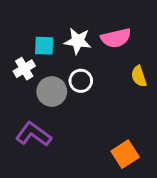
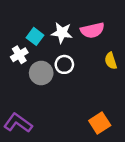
cyan square: (44, 46) -> (35, 36), turned 35
purple L-shape: (33, 134) -> (18, 123), moved

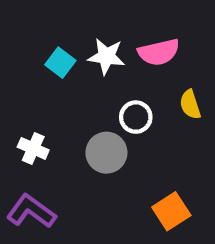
white cross: (19, 55) -> (33, 148), moved, turned -35
white circle: (64, 64) -> (136, 117), moved
gray circle: (41, 73) -> (106, 153), moved

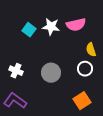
white circle: (136, 117) -> (85, 69), moved

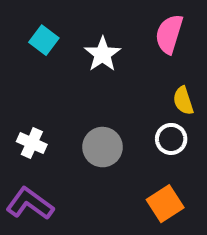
pink semicircle: (76, 25) -> (169, 34), moved, turned 120
white star: (51, 27) -> (102, 54), turned 30
cyan square: (29, 30) -> (44, 40), moved

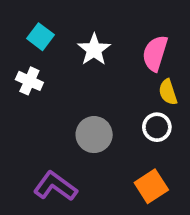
pink semicircle: (169, 34) -> (155, 53), moved
white cross: (32, 143) -> (29, 81), moved
purple L-shape: (30, 204) -> (55, 186), moved

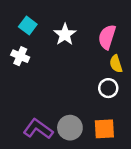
gray circle: (94, 135) -> (70, 128), moved
orange square: (151, 186) -> (104, 129), turned 30

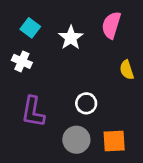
pink semicircle: (107, 37) -> (111, 25), moved
white circle: (108, 88) -> (86, 103), moved
purple L-shape: (38, 129) -> (33, 112), moved, turned -116

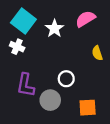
pink semicircle: (111, 25) -> (85, 19), turned 42
cyan square: (30, 28) -> (23, 21), size x1.6
gray circle: (76, 140) -> (50, 100), moved

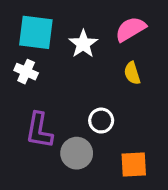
cyan square: (23, 21) -> (36, 32), turned -30
yellow semicircle: (97, 53) -> (132, 73), moved

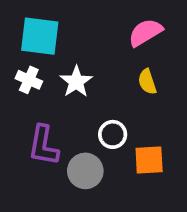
white star: (83, 44) -> (76, 82), moved
orange square: (134, 165) -> (149, 160), moved

